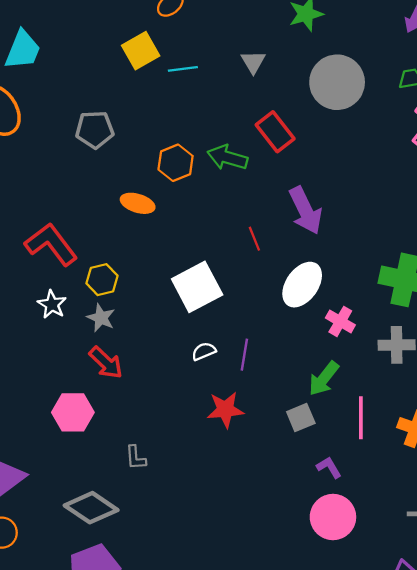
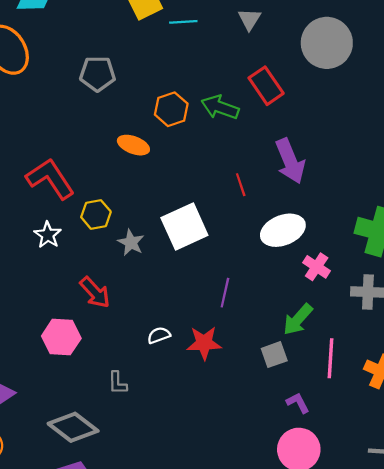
white ellipse: (302, 285) -> (283, 230), turned 30
gray star: (101, 318) -> (131, 242), moved
white semicircle: (204, 351) -> (159, 335), moved

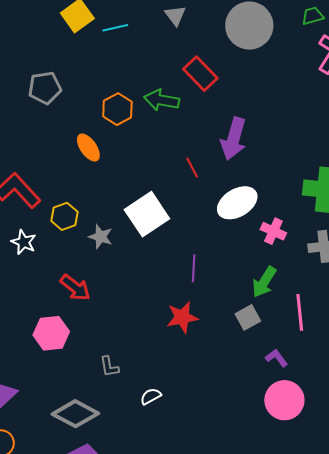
orange ellipse: (133, 145) -> (88, 147), turned 44
purple arrow: (290, 161) -> (233, 139), turned 48
white semicircle: (159, 335) -> (151, 396), moved

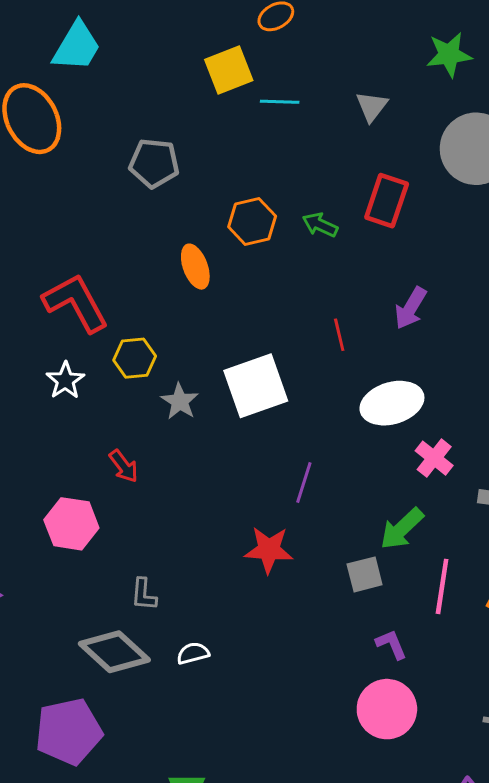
red rectangle: (200, 74) -> (387, 201), turned 48
green arrow: (162, 100) -> (320, 225), size x0.7
purple arrow: (233, 139) -> (411, 308), size x0.7
red arrow: (75, 288) -> (124, 466), size x0.7
gray diamond: (75, 414) -> (114, 652), moved

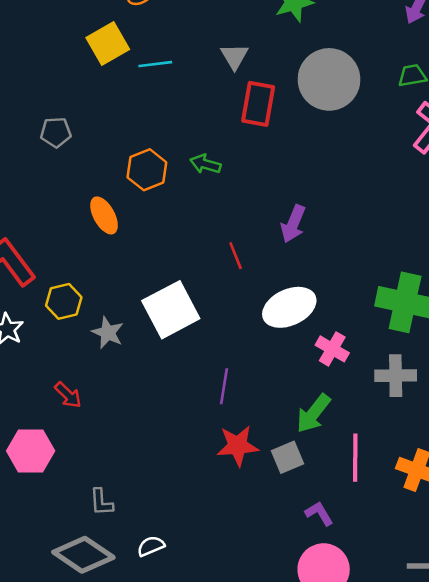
gray pentagon: (154, 163) -> (56, 132), size x0.7
red rectangle: (387, 201) -> (258, 104), moved
red star: (269, 550) -> (238, 446), moved

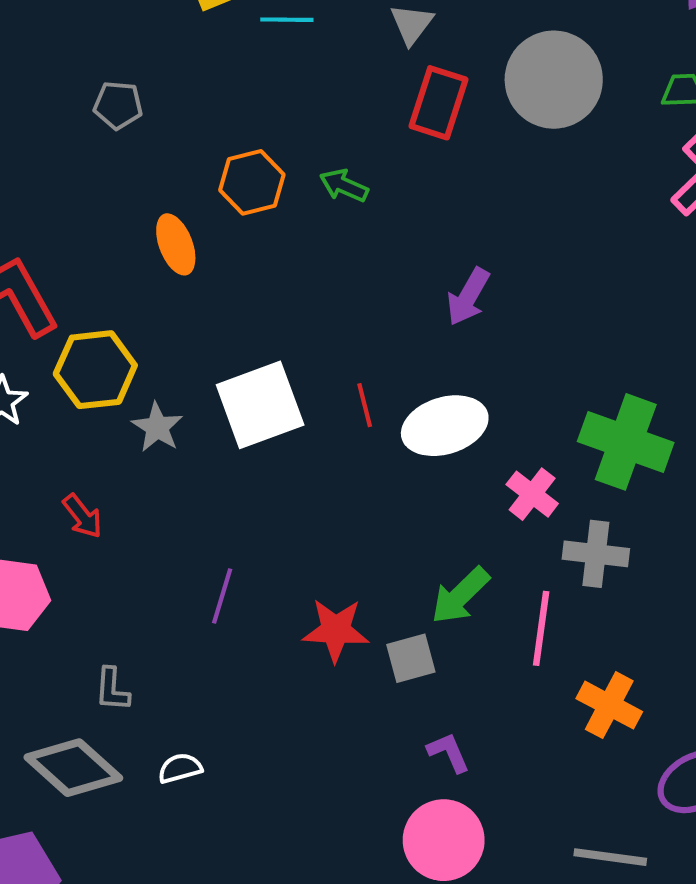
red line: (236, 256) -> (365, 405), moved
yellow hexagon: (64, 301) -> (95, 370), size x1.4
pink cross: (332, 349) -> (532, 494), moved
purple line: (224, 386) -> (222, 596), moved
pink line: (355, 458) -> (541, 628), moved

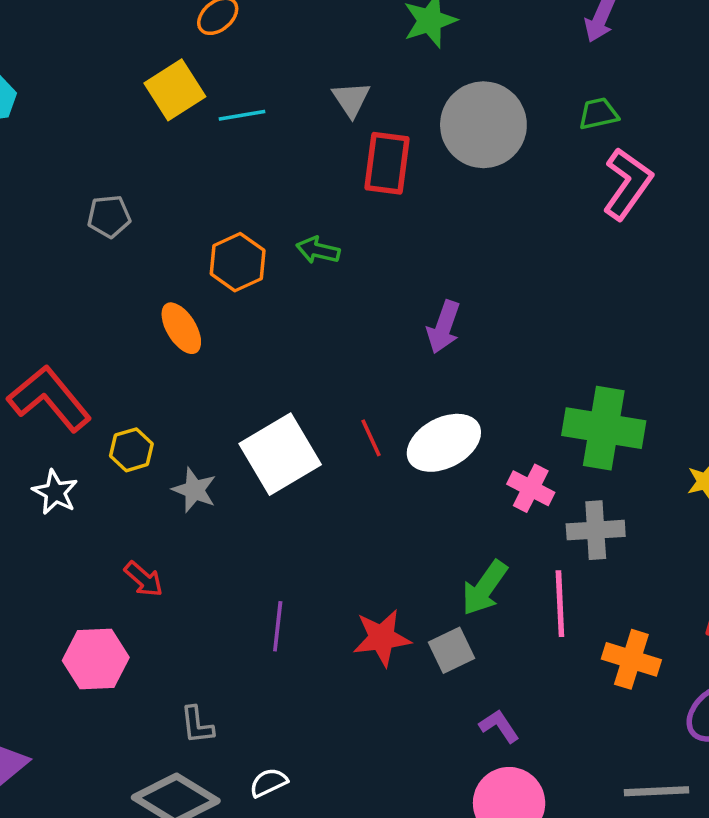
yellow hexagon: (95, 370) -> (131, 450), size x0.6

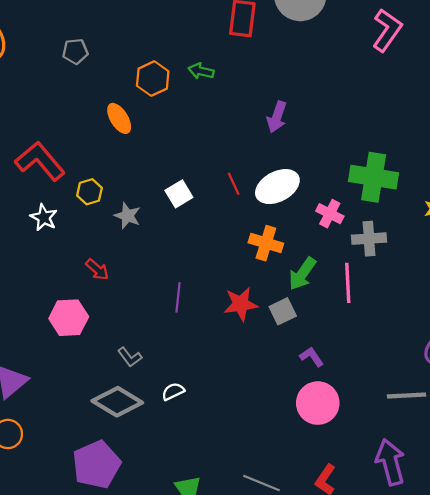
white square: (280, 454) -> (179, 194), size x0.6
orange cross: (631, 659) -> (266, 243), moved
gray L-shape: (197, 725) -> (130, 357), turned -30

